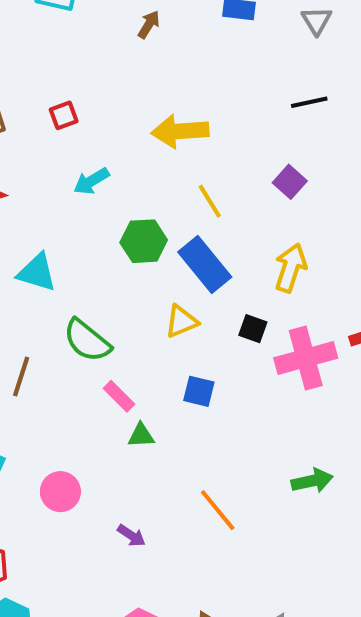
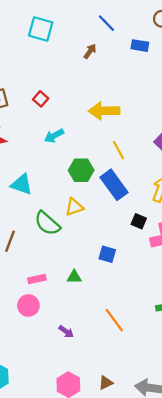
red square: (64, 115) -> (41, 99), turned -32
yellow triangle: (181, 321) -> (74, 207), moved
pink rectangle: (119, 396) -> (37, 279), moved, turned -60

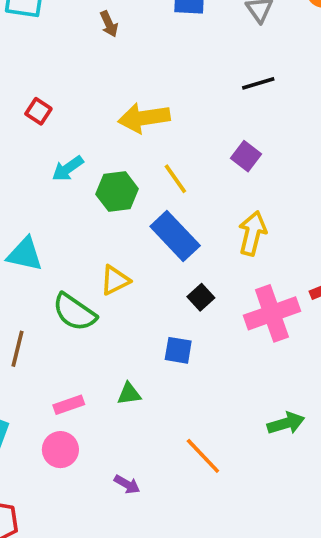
brown arrow: (90, 51) -> (109, 24), turned 128
green hexagon: (81, 170) -> (117, 191), moved
black square: (139, 221) -> (201, 297), moved, turned 32

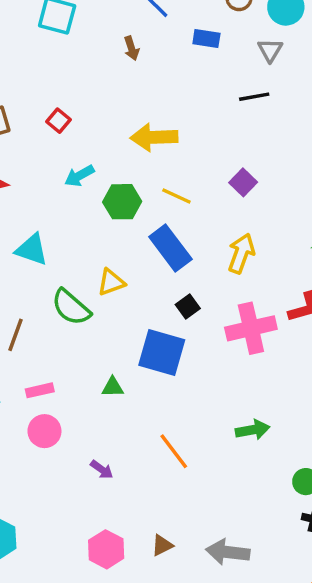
black line: (258, 83) -> (254, 97), moved
yellow line: (175, 179) -> (176, 196), turned -36
blue square: (178, 350) -> (162, 352), size x1.8
pink rectangle: (69, 405) -> (40, 390), moved

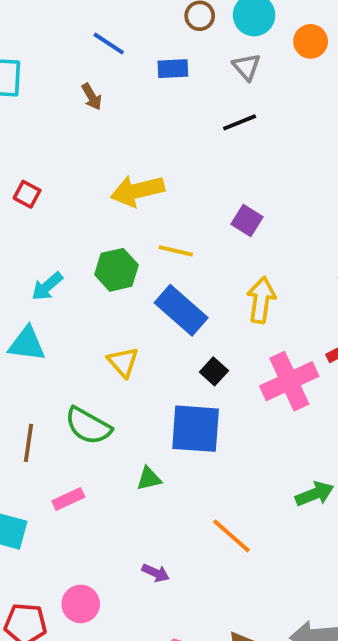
cyan arrow: (79, 176) -> (47, 286), moved
yellow triangle: (111, 282) -> (123, 362), turned -40
green semicircle: (71, 307) -> (88, 426), moved
pink circle: (44, 431) -> (81, 604), moved

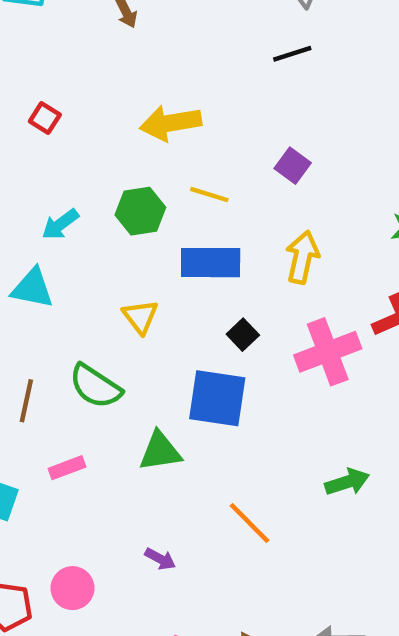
blue rectangle: (181, 310) -> (211, 263), turned -45
green triangle: (149, 479) -> (160, 451), size x1.5

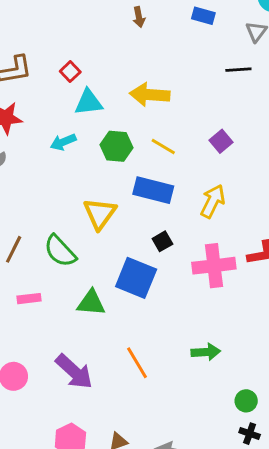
cyan triangle: (32, 288) -> (89, 102), moved, turned -32
yellow triangle: (140, 317) -> (100, 214), size x1.4
purple arrow: (160, 559) -> (74, 372), size x2.0

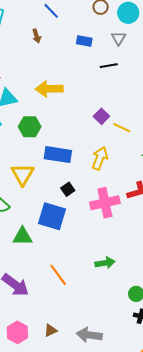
blue rectangle: (203, 16) -> (84, 41), moved
yellow line: (163, 146) -> (122, 128), moved

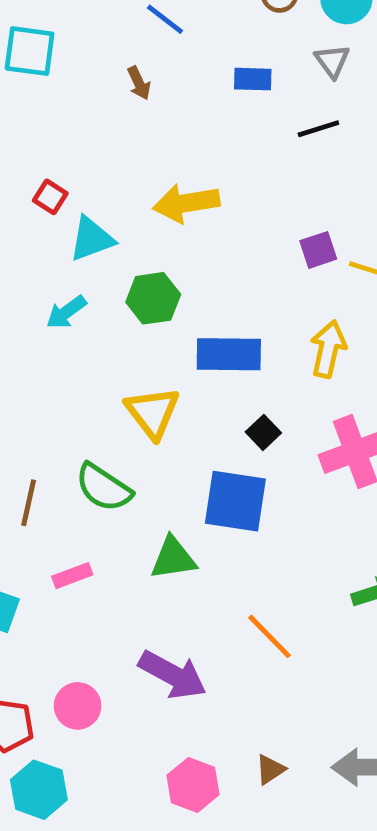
purple square: (101, 116) -> (318, 250), turned 35

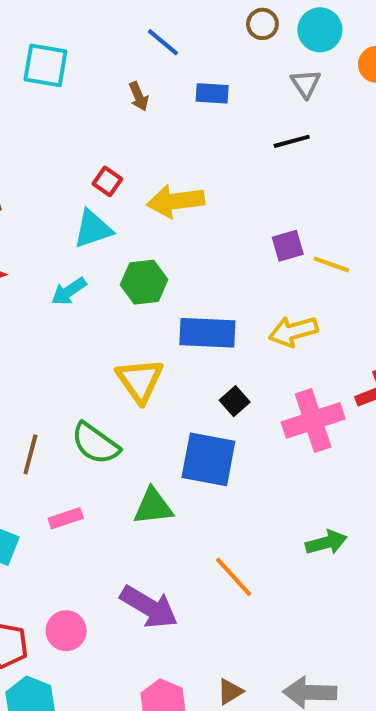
blue rectangle: (253, 79) -> (212, 93), moved
red square: (50, 197) -> (107, 181), moved
yellow arrow: (328, 349) -> (293, 331), turned -120

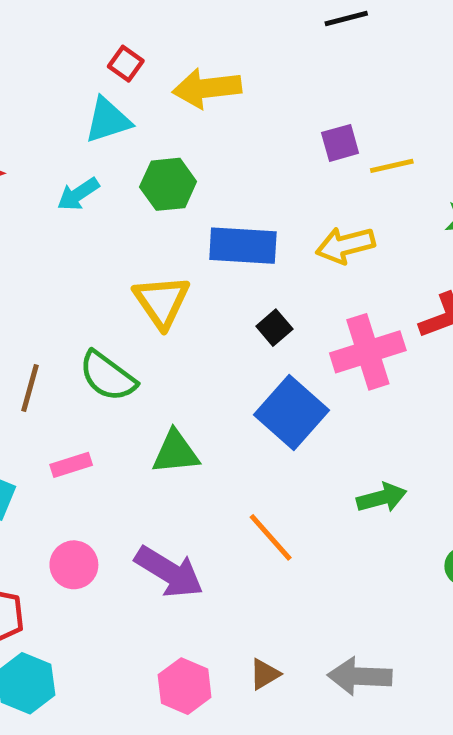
yellow line: (331, 264) -> (392, 166), turned -33
blue square: (208, 459) -> (291, 412), moved, turned 30
pink circle: (66, 631) -> (74, 565), moved

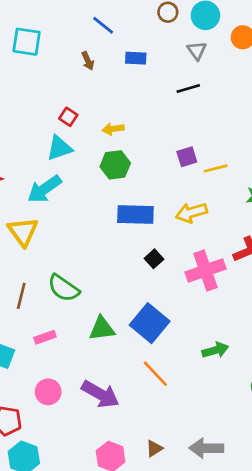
yellow arrow: (207, 88) -> (113, 129), size x0.6
green hexagon: (168, 184) -> (115, 165), moved
cyan arrow: (78, 194) -> (44, 189), size x1.5
yellow triangle: (162, 302) -> (23, 232), moved
blue square: (291, 412) -> (150, 323), moved

